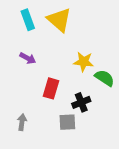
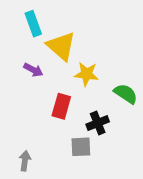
yellow triangle: (59, 20) -> (61, 46), moved
yellow star: (84, 62) -> (86, 74), moved
gray arrow: (22, 122) -> (25, 161), moved

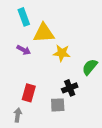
yellow triangle: (61, 46) -> (44, 33), turned -45
green semicircle: (126, 94) -> (90, 67), turned -84
red rectangle: (61, 106) -> (29, 93), moved

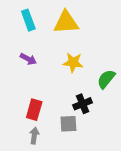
yellow triangle: (44, 33) -> (66, 22), moved
gray arrow: (18, 115) -> (34, 136), moved

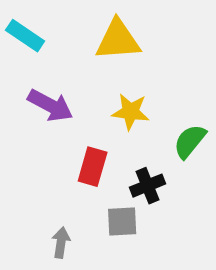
cyan rectangle: (28, 20) -> (25, 36), moved, turned -36
purple arrow: (28, 59) -> (50, 105), size x1.5
red rectangle: (34, 110) -> (93, 167), moved

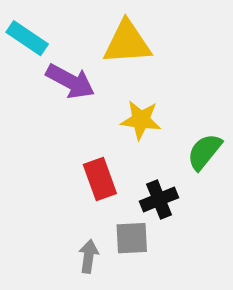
purple arrow: (50, 105) -> (70, 81), moved
red rectangle: (93, 167) -> (100, 179), turned -36
gray arrow: (61, 243) -> (89, 256), moved

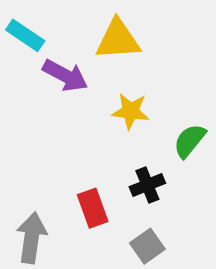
red rectangle: (100, 179) -> (93, 208), moved
gray square: (132, 238) -> (147, 246), moved, turned -32
gray arrow: (89, 256) -> (31, 238), moved, size x1.6

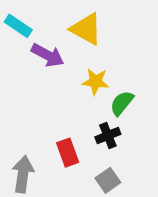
yellow triangle: (118, 40) -> (86, 29), turned 33
green semicircle: (190, 141) -> (122, 103), moved

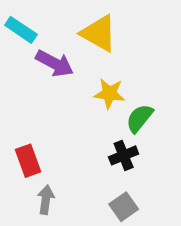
red rectangle: (68, 153) -> (28, 161), moved
gray arrow: (23, 174) -> (46, 200), moved, size x0.7

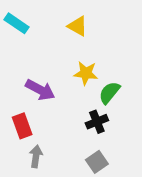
yellow triangle: (99, 33) -> (77, 26), size x0.7
purple arrow: (55, 63) -> (40, 90), moved

